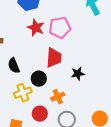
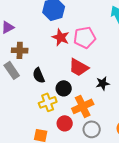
red trapezoid: (54, 58) -> (79, 67), turned 115
orange cross: (58, 97) -> (83, 106), size x1.5

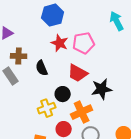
black semicircle: (39, 75) -> (42, 68), moved
black star: (103, 83) -> (102, 89), size x1.5

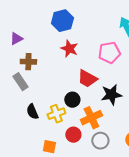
pink pentagon: (84, 43) -> (109, 53), moved
black semicircle: (42, 68) -> (32, 112), moved

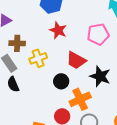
black star: (111, 95) -> (100, 76), turned 30
black semicircle: (32, 112) -> (13, 84), moved
yellow cross: (56, 114) -> (38, 58), moved

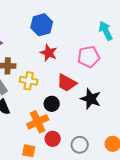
yellow cross: (38, 58) -> (29, 81), turned 30
orange cross: (80, 99) -> (38, 122), moved

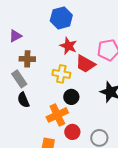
yellow cross: (29, 81) -> (61, 74), moved
red trapezoid: (67, 83) -> (85, 64), moved

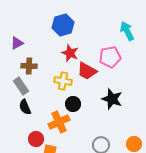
red circle: (72, 132) -> (36, 139), moved

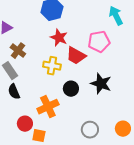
brown cross: (29, 66) -> (18, 51), turned 35
black circle: (73, 104) -> (71, 89), moved

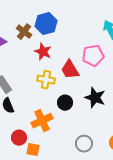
red star: (59, 38) -> (43, 52), moved
brown cross: (18, 51) -> (24, 32), moved
red trapezoid: (76, 56) -> (70, 70), turned 30

